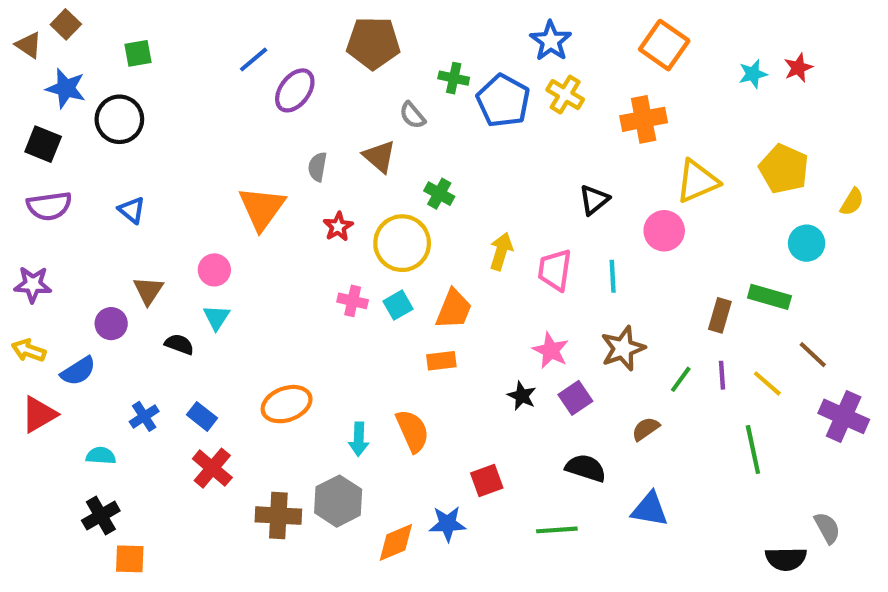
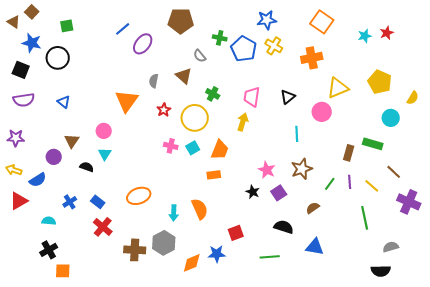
blue star: (551, 41) -> (267, 20), turned 30
pink trapezoid: (555, 270) -> (252, 97), moved
gray semicircle: (827, 528) -> (391, 247), moved, turned -77

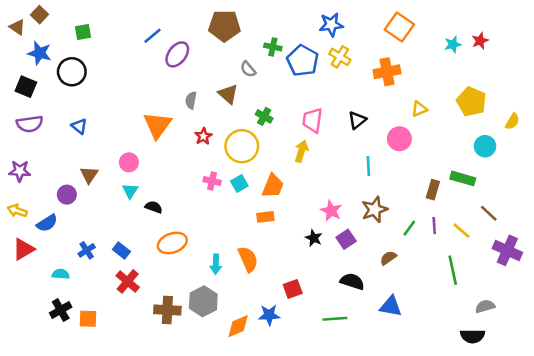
yellow triangle: (338, 88) -> (419, 109), size x0.6
black semicircle: (87, 167) -> (154, 207), moved
orange square: (63, 271) -> (88, 319), moved

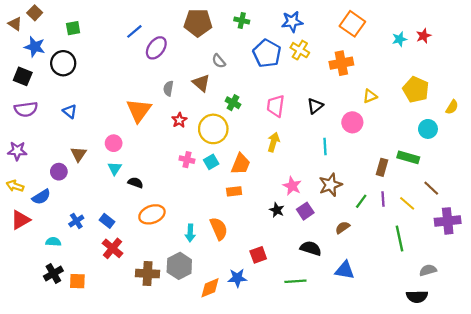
green cross: (273, 47) -> (242, 21), moved
yellow arrow: (301, 151) -> (274, 142), moved
purple cross: (507, 250) -> (448, 221), turned -30

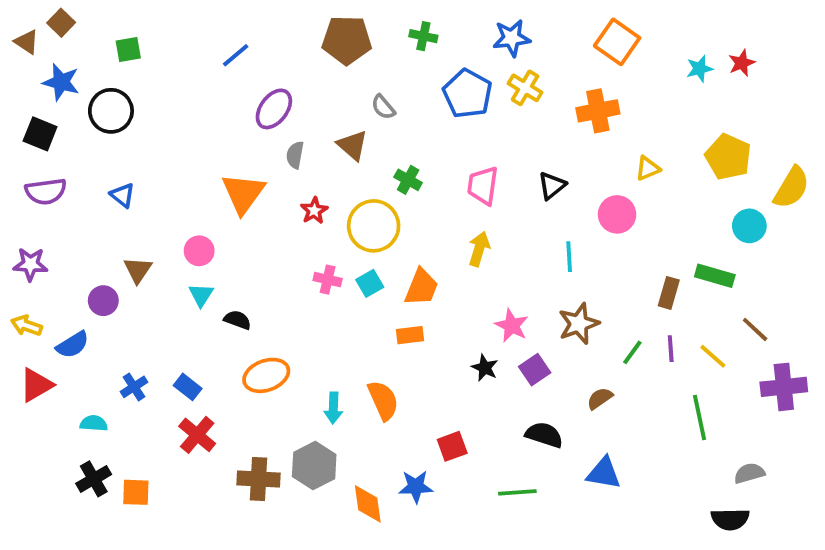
purple ellipse: (156, 48) -> (274, 109), moved
yellow semicircle: (452, 107) -> (791, 188), size x1.6
orange diamond: (210, 288) -> (368, 504), turned -75

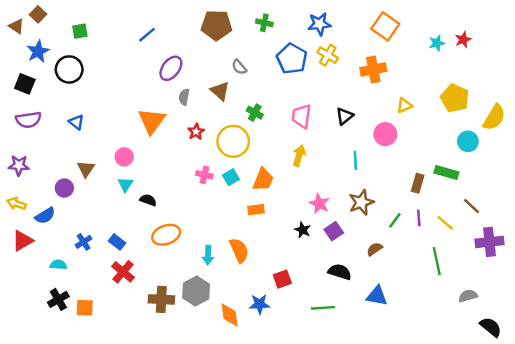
blue star: (61, 82) -> (38, 51), turned 30
black semicircle: (730, 519) -> (491, 327), moved, turned -140

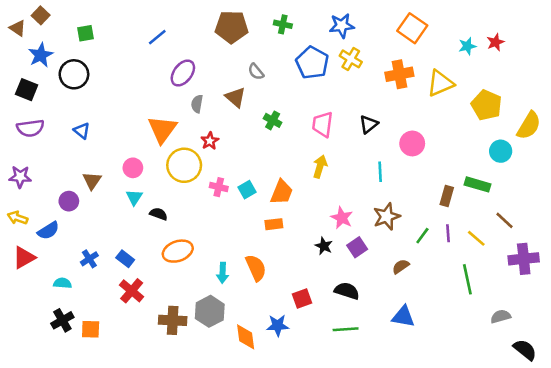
yellow triangle: (404, 105) -> (440, 83), moved, size x1.6
yellow circle: (233, 141) -> (184, 165), moved
black semicircle: (340, 272) -> (347, 291), moved

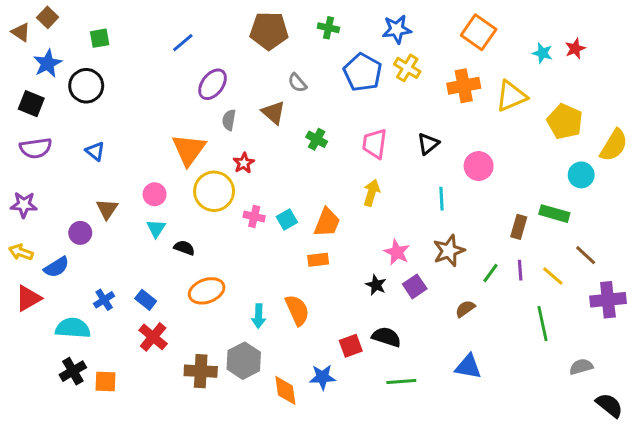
cyan star: (467, 46) -> (542, 53), turned 30
cyan semicircle: (62, 283) -> (73, 328), size x1.6
black semicircle: (347, 291) -> (386, 337), moved

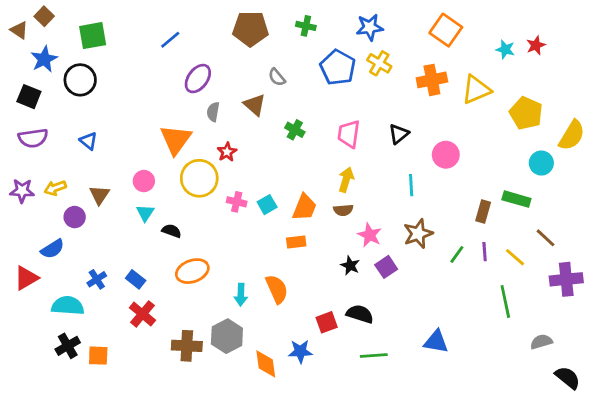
green square: (100, 38) -> (93, 36), size x1.5
yellow arrow: (21, 252) -> (55, 188), moved, turned -40
brown semicircle: (465, 309) -> (343, 210), moved, turned -150

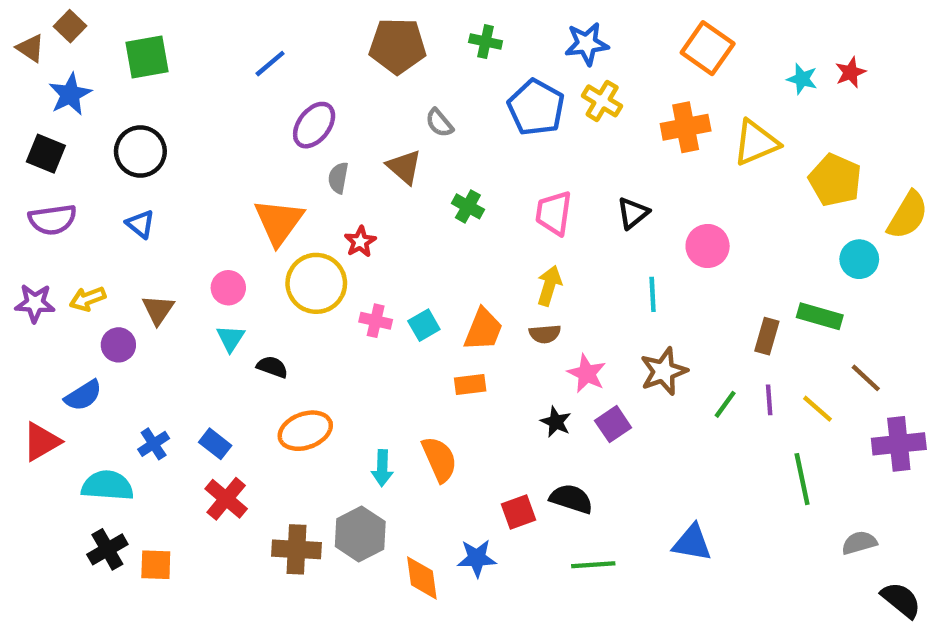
black circle: (80, 80) -> (140, 151), moved

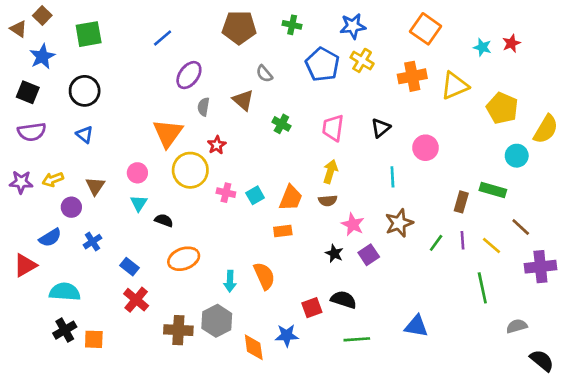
blue cross: (154, 444) -> (92, 242), moved

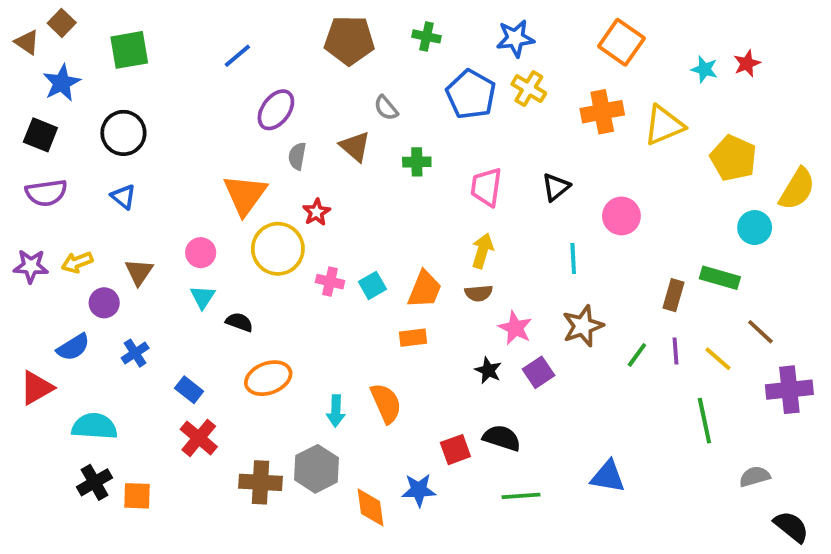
green cross: (281, 124) -> (417, 162), moved, turned -30

